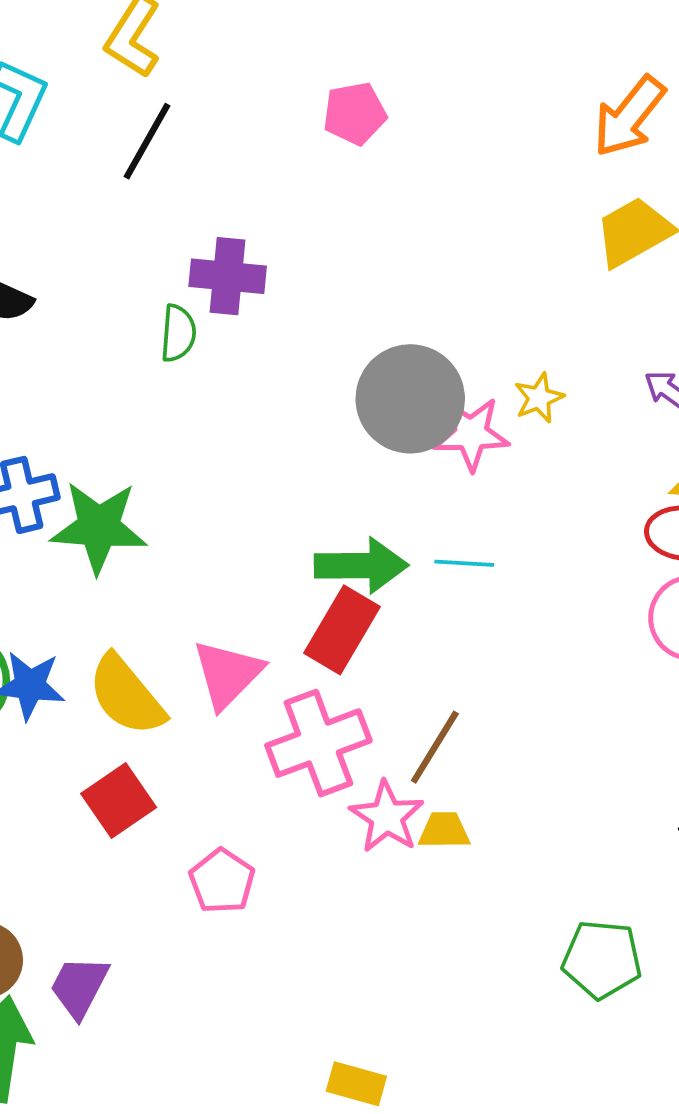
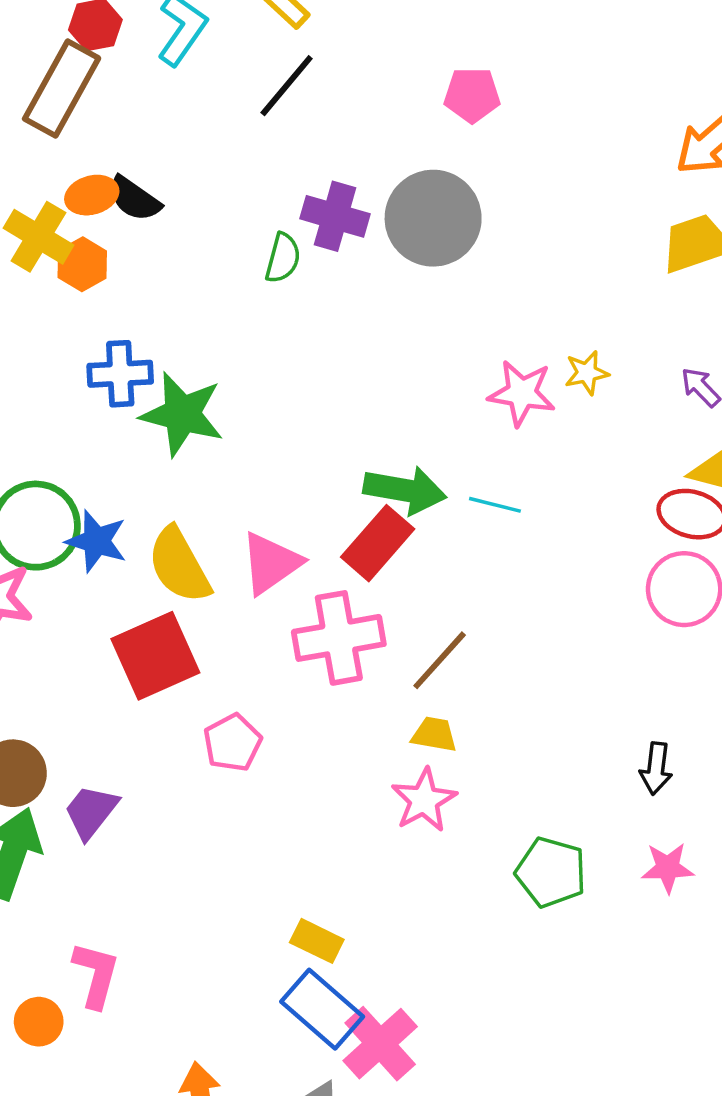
gray circle: (410, 399) -> (433, 218), moved
red square: (119, 801) -> (155, 656), size x1.4
pink star: (387, 817) -> (424, 800), moved

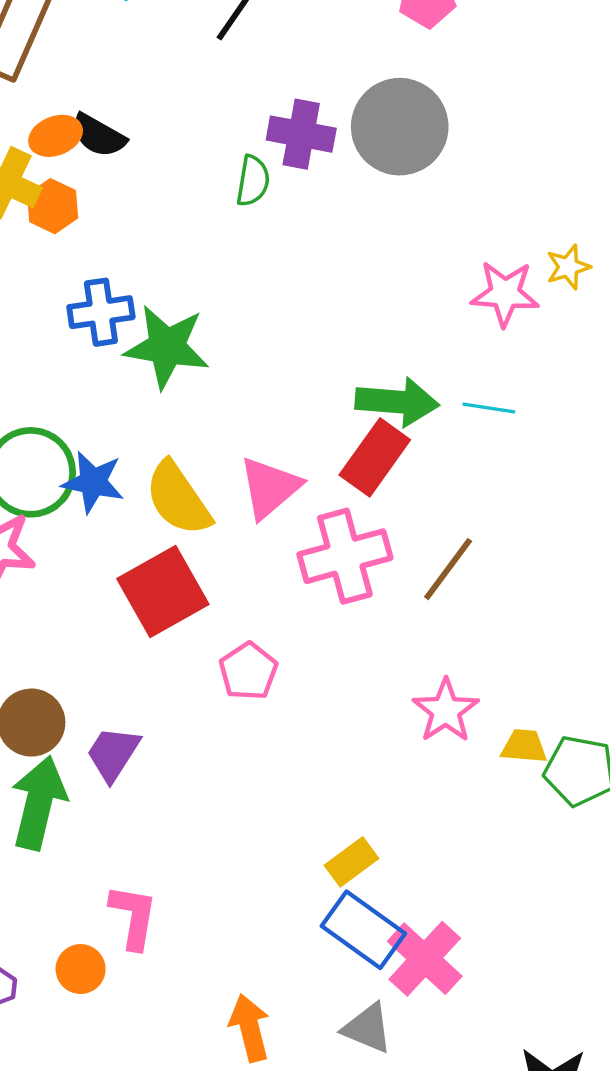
yellow trapezoid: (434, 734) -> (524, 746), moved
yellow rectangle: (317, 941) -> (352, 862), turned -57

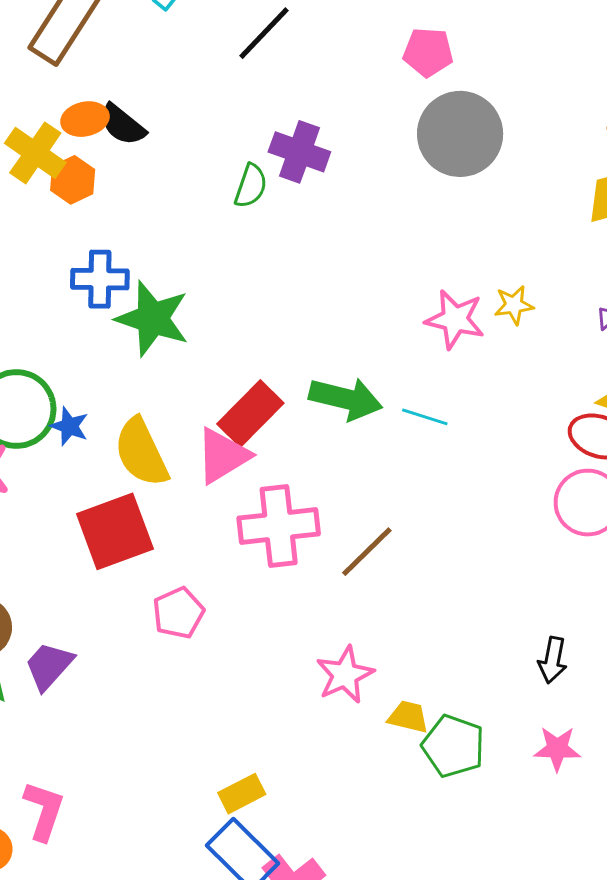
gray circle: (400, 127) -> (460, 134), moved
red rectangle: (375, 457) -> (250, 413), moved
blue star: (93, 482) -> (69, 426), size x0.7

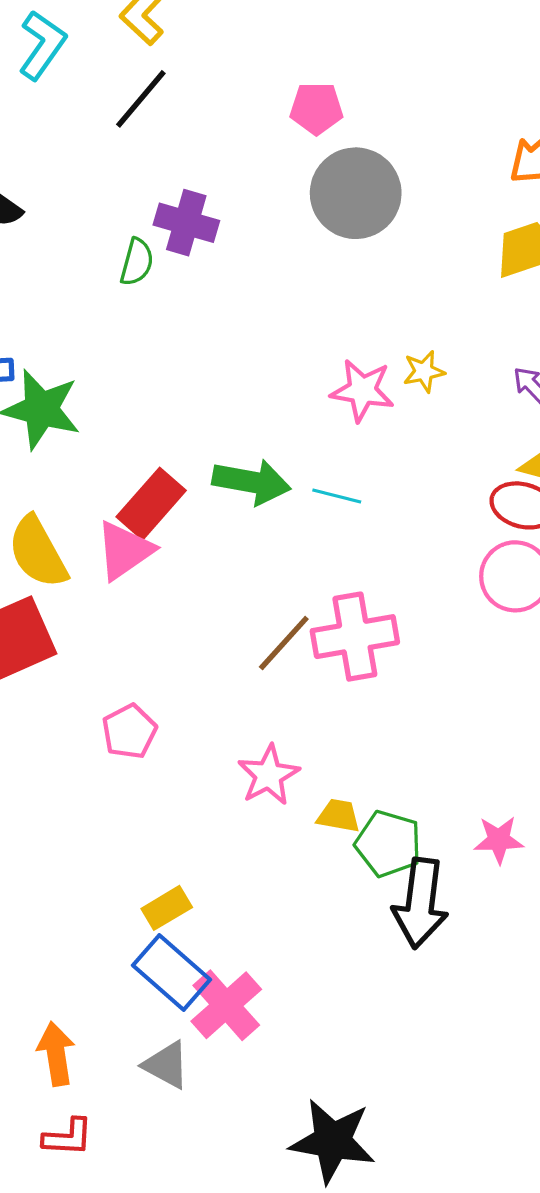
pink cross: (279, 526) -> (355, 637), moved
pink pentagon: (178, 613) -> (129, 731), moved
black arrow: (553, 660) -> (420, 903), moved, size x1.8

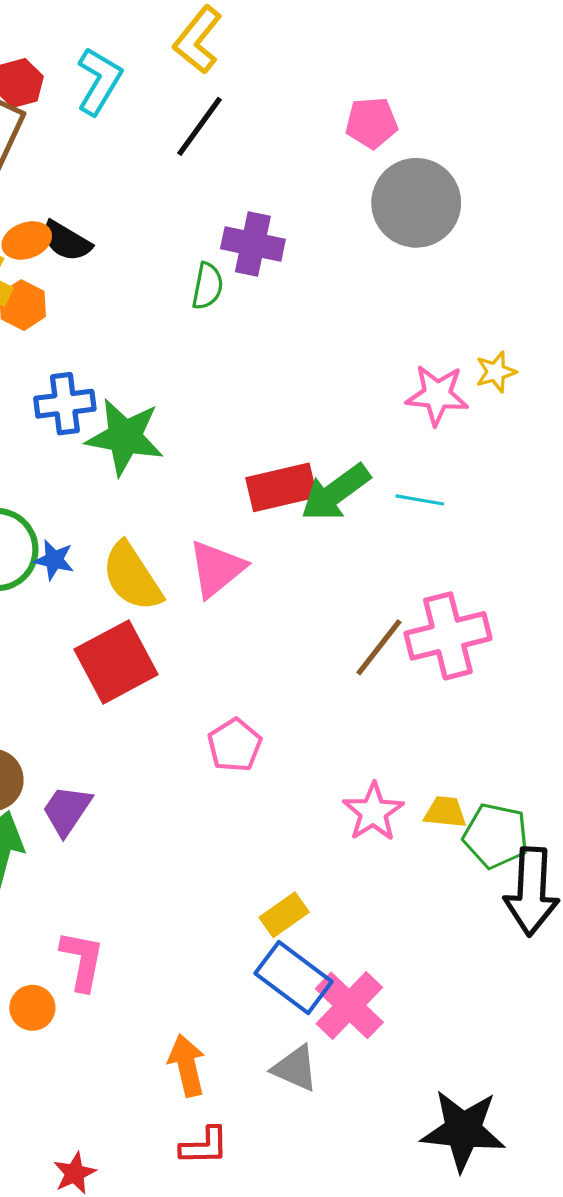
green arrow: (251, 482) -> (336, 492), turned 138
red rectangle: (151, 504) -> (281, 487), moved, turned 40
pink star: (269, 775) -> (373, 812), moved

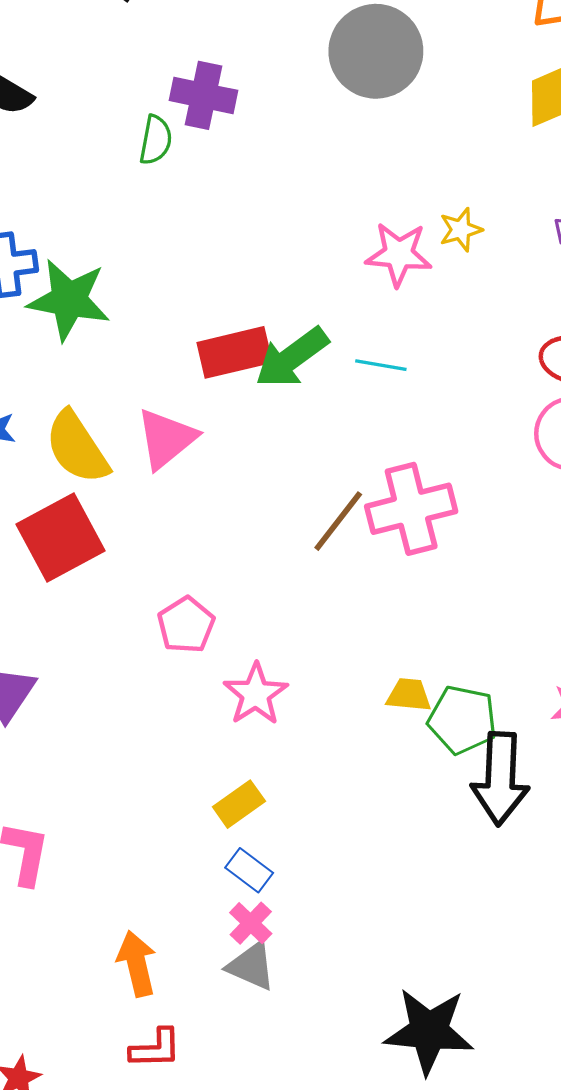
pink star: (373, 812) -> (256, 694), moved
blue rectangle: (293, 977) -> (249, 870), size x0.6
pink cross: (349, 1005) -> (251, 923), moved, size x0.6

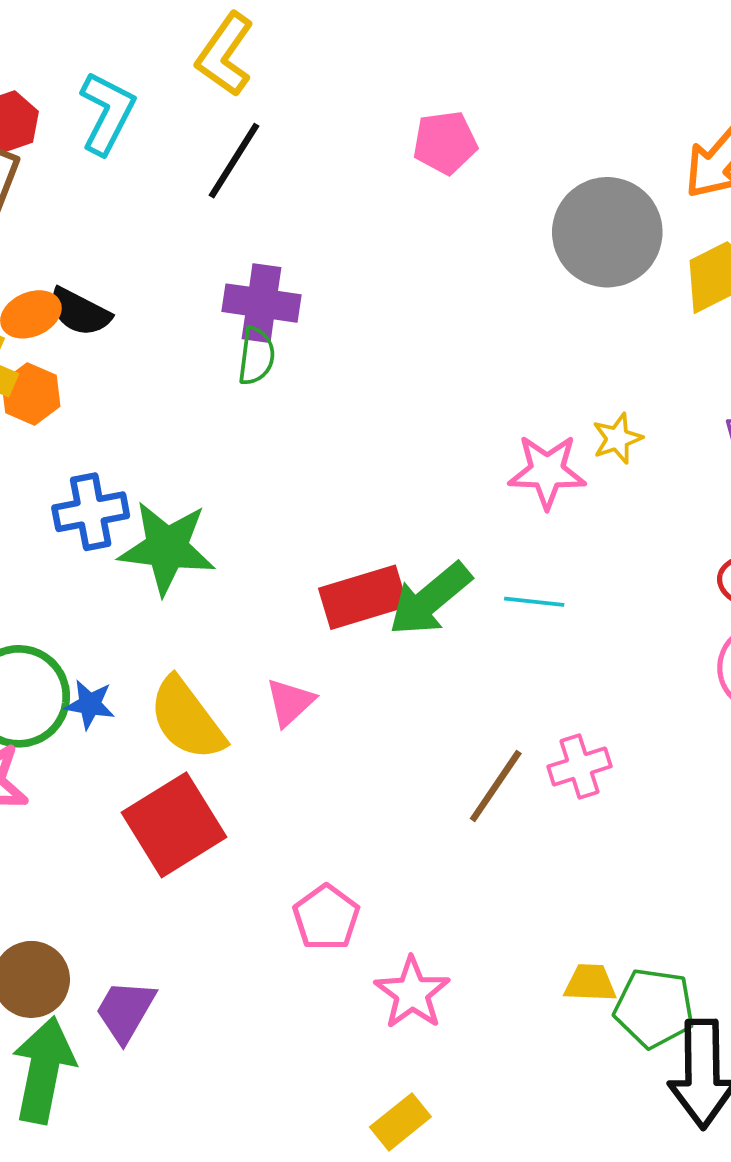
gray circle: (376, 51) -> (607, 232), moved
purple cross: (204, 95) -> (261, 303), moved
pink triangle: (166, 439) -> (290, 702), size x0.7
pink cross: (411, 509) -> (579, 766), size x0.6

